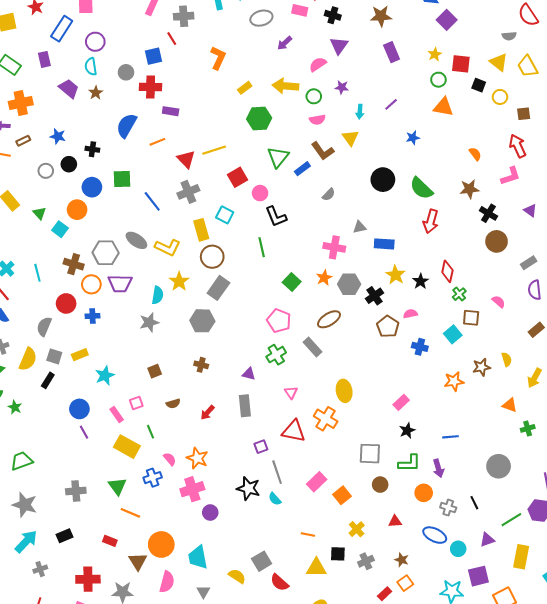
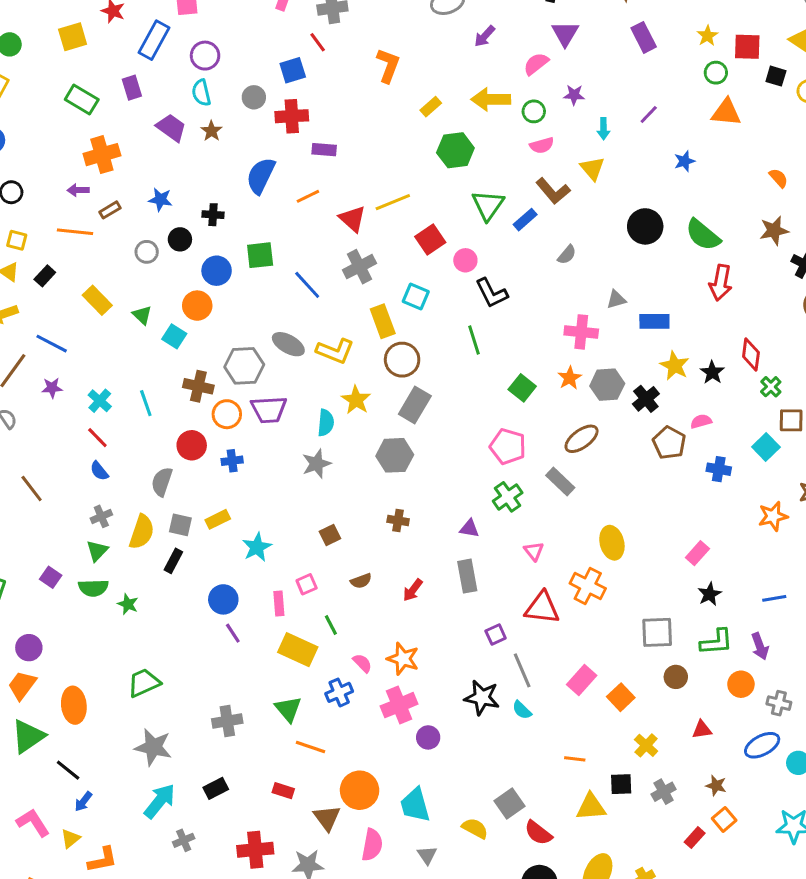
pink rectangle: (117, 415) -> (279, 604), turned 35
blue ellipse: (435, 535) -> (762, 745), turned -50

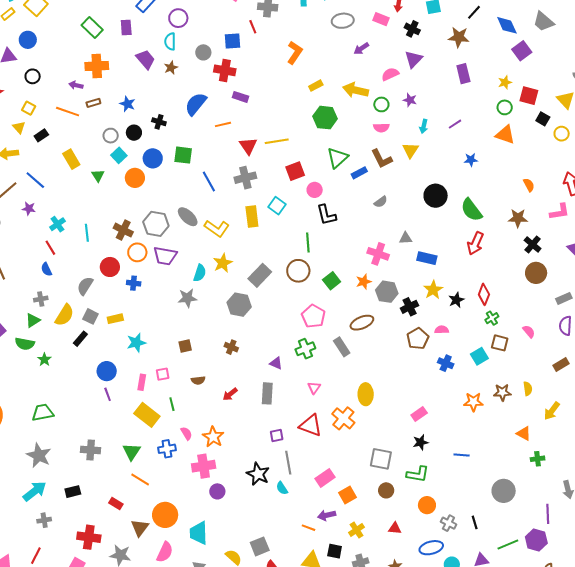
cyan square: (174, 336) -> (119, 155), moved
brown circle: (402, 360) -> (298, 271), moved
purple arrow: (760, 646) -> (327, 515), moved, turned 84

